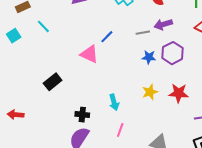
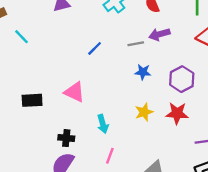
purple hexagon: (172, 53) -> (182, 79), moved
pink triangle: (89, 54) -> (74, 92), moved
black rectangle: (53, 82) -> (32, 100), turned 36

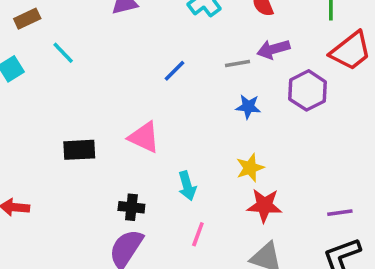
purple hexagon: (182, 79) -> (308, 90), moved
red star: (177, 113) -> (264, 206), moved

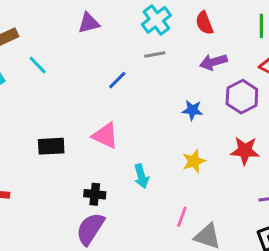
gray line: (237, 64) -> (155, 55), moved
blue line: (175, 71) -> (117, 80), moved
red star: (264, 206) -> (245, 151), moved
pink line: (198, 234) -> (182, 217), moved

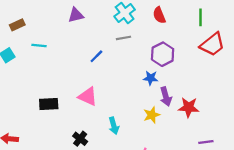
purple arrow: (213, 62) -> (166, 96), moved, turned -90
cyan line: (38, 65) -> (39, 46), turned -40
purple hexagon: (242, 97) -> (163, 54), moved
black cross: (95, 194) -> (80, 139), turned 32

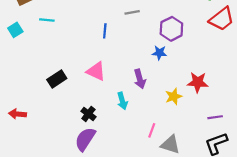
blue line: (96, 56) -> (105, 31), turned -40
purple arrow: (166, 96) -> (140, 79), moved
black rectangle: (49, 104) -> (57, 79), turned -30
yellow star: (152, 115) -> (174, 96), moved

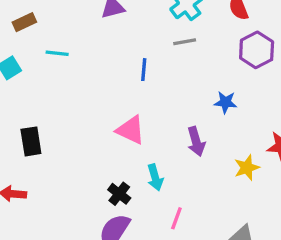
purple hexagon: (171, 29) -> (257, 50), moved
black rectangle: (57, 79) -> (31, 141), moved, turned -66
cyan arrow: (122, 101) -> (155, 177), moved
pink line: (152, 130) -> (176, 218), moved

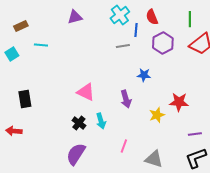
gray line: (185, 42) -> (123, 46), moved
blue line: (144, 70) -> (136, 30), moved
black cross: (119, 194) -> (79, 123), moved
pink line: (176, 218) -> (124, 146), moved

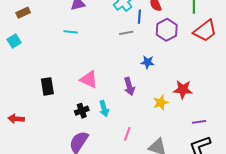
cyan line: (41, 45) -> (71, 32), moved
black rectangle: (25, 99) -> (47, 86), moved
black cross: (79, 123) -> (82, 111), turned 32

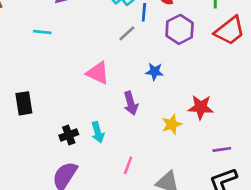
cyan line: (71, 32) -> (42, 32), moved
gray line: (126, 33) -> (127, 33), turned -32
pink triangle: (89, 79) -> (98, 73), moved

